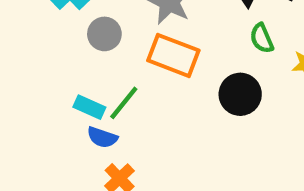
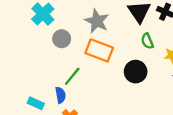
cyan rectangle: (89, 107) -> (36, 103), moved
blue semicircle: (102, 137) -> (60, 95), turned -119

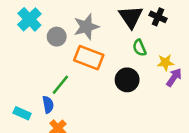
gray star: (97, 21) -> (86, 27), turned 30
gray circle: (62, 39) -> (57, 37), moved

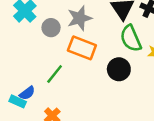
green semicircle: (139, 48) -> (131, 38), size x1.6
blue semicircle: (48, 105) -> (27, 93), moved, turned 63

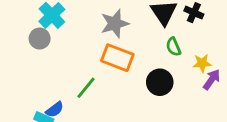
gray circle: (51, 28) -> (40, 39), moved
green semicircle: (131, 38) -> (173, 47), size x0.6

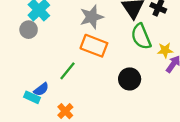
green semicircle: (173, 47) -> (141, 37), size x1.6
black circle: (160, 82) -> (130, 79), moved

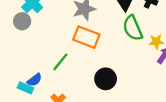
black circle: (130, 79) -> (106, 79), moved

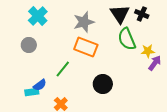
gray circle: (22, 21) -> (29, 45), moved
cyan rectangle: (25, 88) -> (32, 92), turned -32

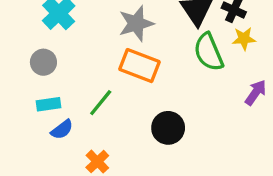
yellow star: (148, 51) -> (244, 39), moved
cyan rectangle: (32, 92) -> (49, 104), moved

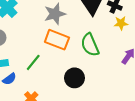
green semicircle: (209, 52) -> (90, 45), moved

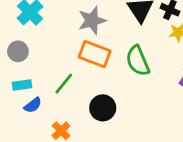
black circle: (74, 78) -> (103, 108), moved

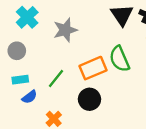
gray star: (92, 20) -> (65, 30), moved
orange rectangle: (95, 54) -> (93, 68), moved, turned -44

